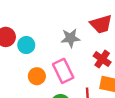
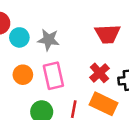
gray star: (70, 38) -> (49, 40), moved

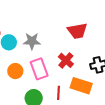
red cross: (99, 73) -> (66, 60), moved

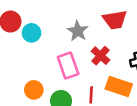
gray star: (32, 41) -> (78, 31), moved, turned 30
orange circle: (15, 71) -> (34, 90), moved

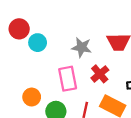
gray star: (78, 31) -> (82, 47), turned -30

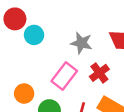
pink rectangle: (68, 79) -> (64, 76), turned 45

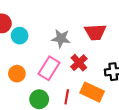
orange circle: (24, 94) -> (17, 74), moved

